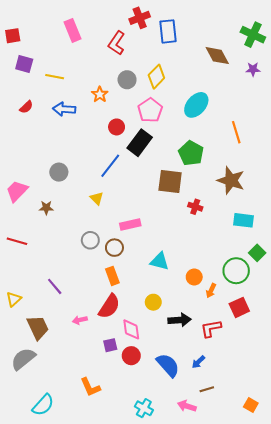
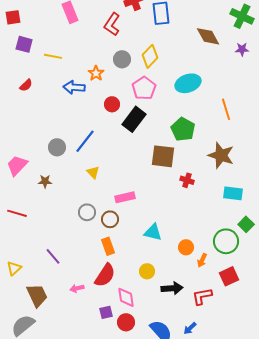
cyan ellipse: (196, 105) -> (188, 83), turned 30
blue arrow: (64, 109) -> (74, 87), moved
blue line: (110, 166) -> (85, 141), moved

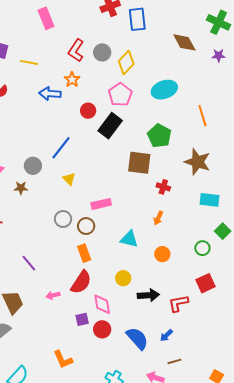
red L-shape: (112, 24) -> (76, 50), moved
gray circle: (122, 59) -> (102, 52), moved
gray circle: (57, 147) -> (33, 166), moved
green circle: (226, 241) -> (202, 248), size x0.6
orange arrow: (202, 260) -> (158, 218), moved

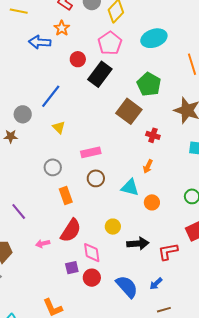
brown square: (139, 163) -> (129, 111), turned 30
brown circle: (86, 226) -> (96, 178), moved
cyan triangle: (129, 239) -> (130, 187), moved
orange rectangle: (84, 253) -> (66, 195), moved

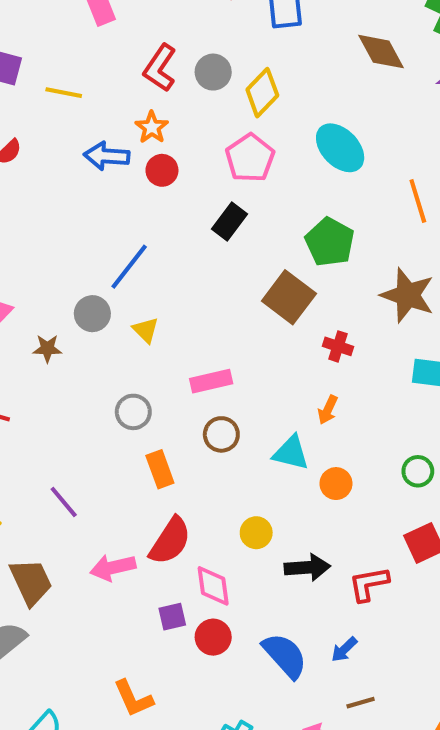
cyan ellipse: (154, 38) -> (340, 148), turned 65
red circle: (78, 59) -> (162, 170), moved
black rectangle: (100, 74) -> (230, 222), size x0.7
gray circle: (23, 114) -> (92, 314), moved
pink arrow: (43, 244) -> (113, 567), size x1.5

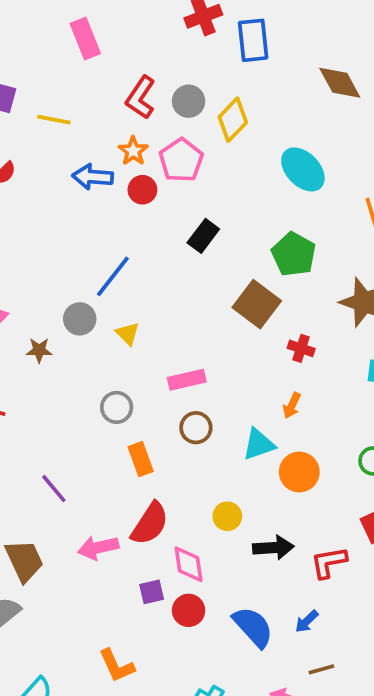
pink pentagon: (250, 158) -> (181, 160), moved
cyan triangle: (291, 453) -> (259, 444), turned -33
orange circle: (336, 484) -> (299, 472), size x1.4

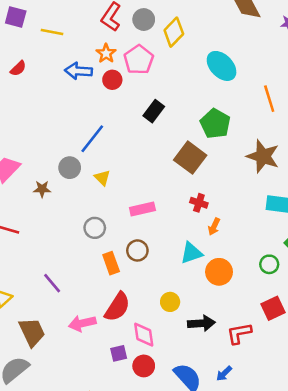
red cross: (301, 348) -> (199, 203), moved
brown circle: (196, 428) -> (137, 250), moved

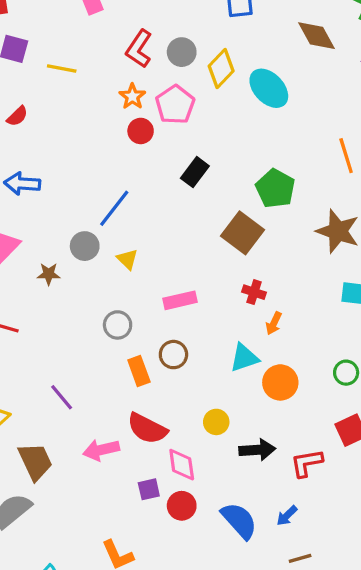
cyan ellipse: (222, 66) -> (269, 88), moved
blue arrow: (78, 71) -> (22, 184), moved
red semicircle: (117, 307) -> (147, 429), turned 84

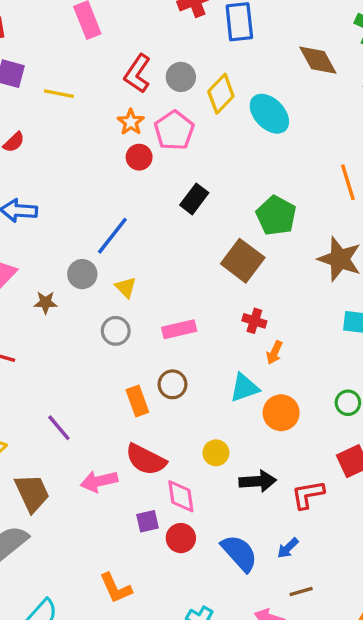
gray circle: (118, 325) -> (116, 331), moved

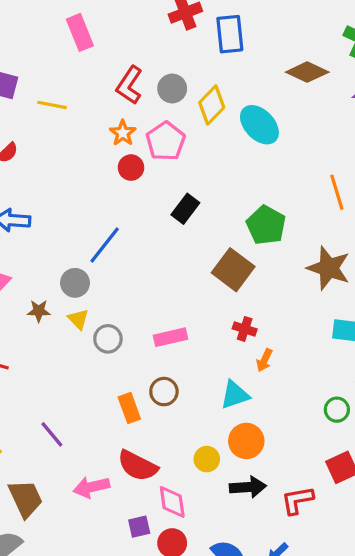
brown diamond: (318, 60) -> (307, 72), turned -36
yellow triangle: (126, 287) -> (78, 319), moved
orange circle: (281, 413) -> (246, 441), moved

